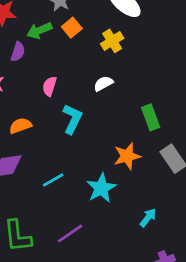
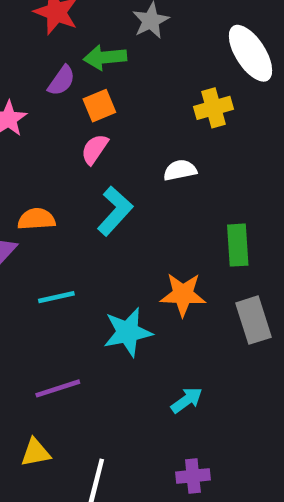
orange square: (72, 28) -> (99, 106), moved
orange semicircle: (20, 126) -> (36, 219), moved

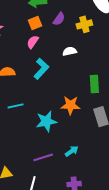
purple semicircle: (61, 81) -> (59, 19), moved
purple line: (58, 388) -> (43, 157), moved

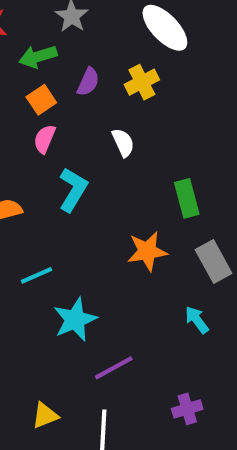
white semicircle: (70, 51) -> (123, 143), turned 88
cyan star: (46, 121) -> (75, 320), moved
cyan arrow: (72, 151) -> (197, 320), moved, turned -80

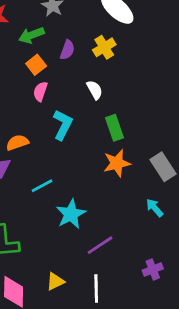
green rectangle: (187, 198) -> (114, 128), moved

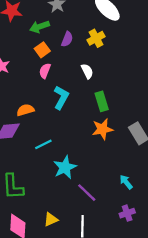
cyan arrow: (155, 208) -> (126, 182), moved
purple line: (100, 245) -> (87, 193), turned 75

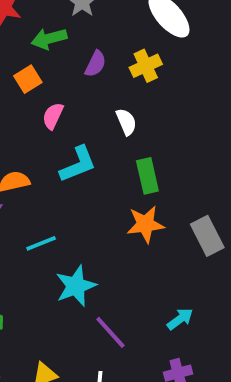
orange square: (42, 50) -> (28, 79), moved
cyan L-shape: (61, 98) -> (78, 164), turned 35
cyan arrow: (126, 182) -> (180, 319), turned 88

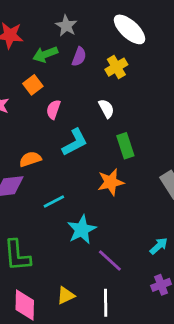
purple semicircle: (95, 64) -> (79, 57), moved
orange star: (145, 224) -> (111, 182), moved

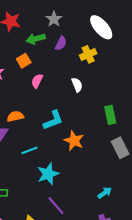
cyan L-shape: (75, 142) -> (53, 120), moved
green rectangle: (125, 146) -> (110, 115), moved
orange star: (111, 182) -> (74, 141), turned 30
purple line: (110, 260) -> (56, 206), moved

